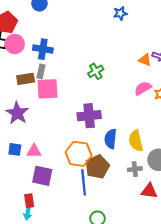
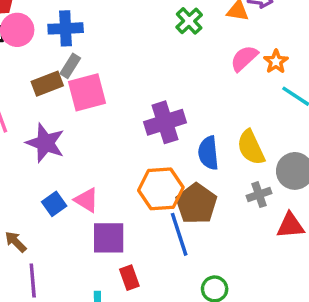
gray rectangle: (41, 71) -> (70, 66), turned 32
green cross: (96, 71) -> (189, 21), moved
blue square: (15, 149) -> (54, 204), turned -32
pink triangle: (34, 151) -> (86, 200), turned 42
red rectangle: (29, 201) -> (129, 278), moved

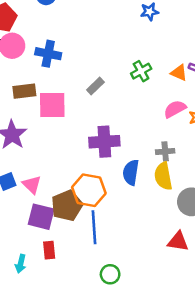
gray rectangle: (70, 66) -> (95, 86), moved
gray cross: (259, 195) -> (165, 151), moved
brown pentagon: (196, 204) -> (67, 206), moved

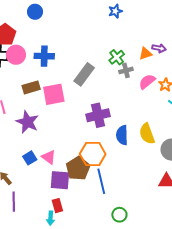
orange triangle: (179, 73) -> (145, 54), turned -32
gray rectangle: (95, 86) -> (84, 74), size x1.6
gray cross: (165, 151) -> (126, 70), moved
red rectangle: (49, 250) -> (57, 206), moved

